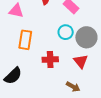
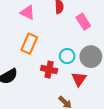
cyan circle: (66, 32) -> (67, 56), moved

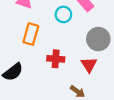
cyan circle: (67, 56) -> (63, 14), moved

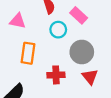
gray circle: (98, 39) -> (82, 52), moved

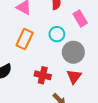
cyan circle: (58, 30) -> (57, 34), moved
red cross: (56, 75) -> (43, 75), moved

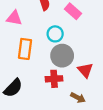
gray circle: (73, 52) -> (62, 56), moved

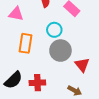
red cross: (54, 79) -> (37, 83), moved

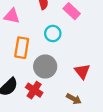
gray circle: (60, 51) -> (45, 66), moved
red cross: (37, 83) -> (34, 90), turned 35

